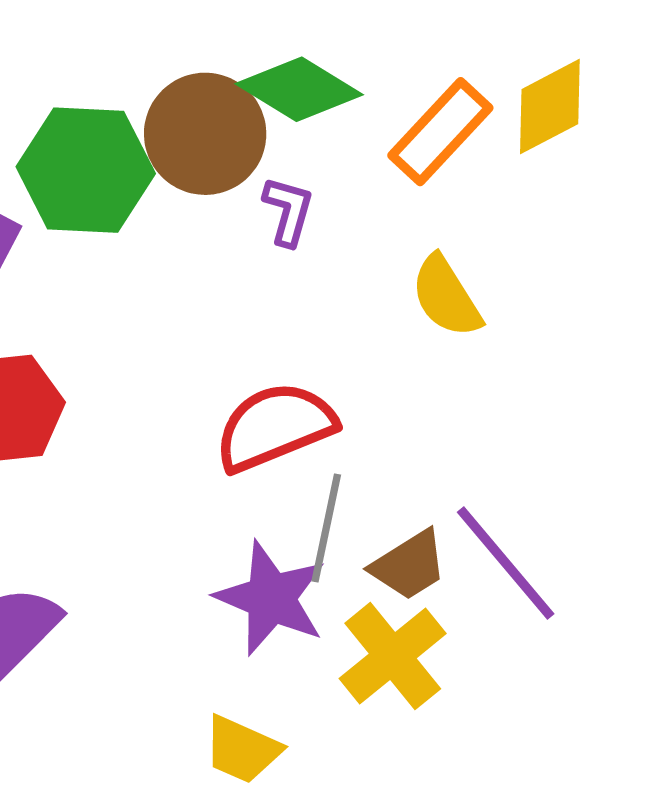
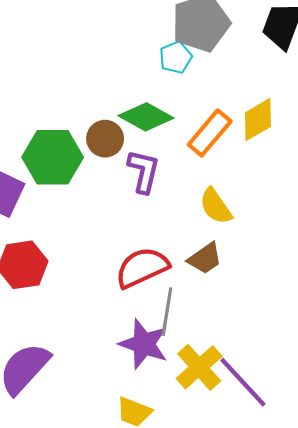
brown circle: (205, 134) -> (105, 139), size x0.7
purple L-shape: (288, 211) -> (144, 171), size x1.4
purple line: (506, 563) -> (243, 382), moved
brown trapezoid: (409, 565) -> (205, 258), moved

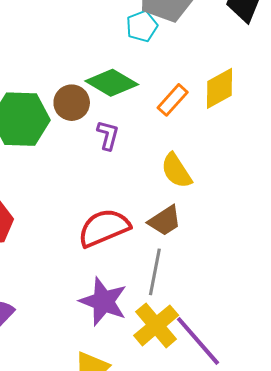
orange rectangle: (210, 133) -> (173, 100), size x0.7
purple L-shape: (144, 171) -> (108, 135), size x0.7
gray line: (167, 312) -> (155, 272), moved

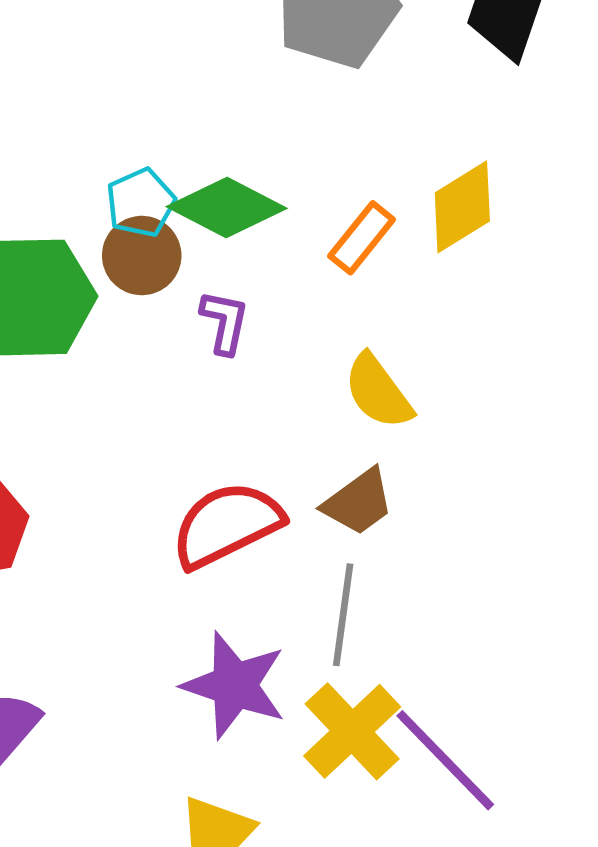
cyan pentagon: (142, 26) -> (141, 203), moved

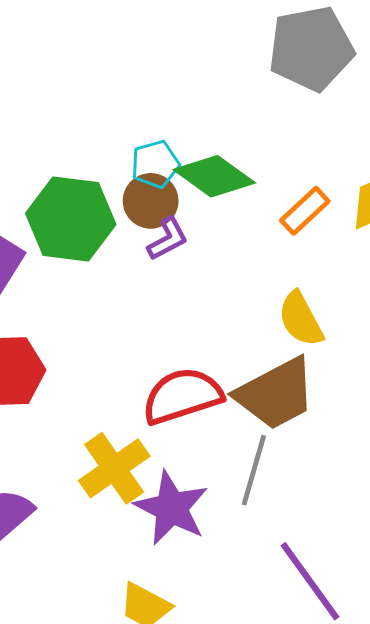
purple L-shape: (225, 322) -> (168, 239), moved, turned 42
brown trapezoid: (358, 502) -> (276, 394), size x1.6
yellow cross: (352, 731) -> (114, 468), moved

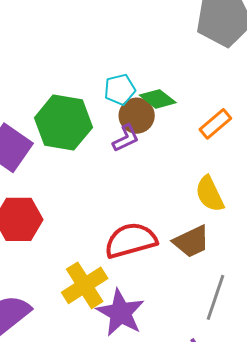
green diamond: (214, 176) -> (158, 99), size x0.7
brown circle: (151, 201) -> (137, 116), moved
brown trapezoid: (276, 394) -> (191, 242), size x0.7
gray line: (254, 470) -> (215, 297), moved

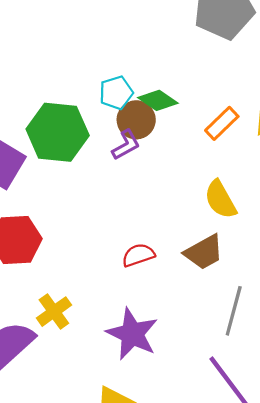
red semicircle: (131, 240) -> (138, 255), size x0.6
yellow cross: (85, 285) -> (54, 312), moved, size x0.7

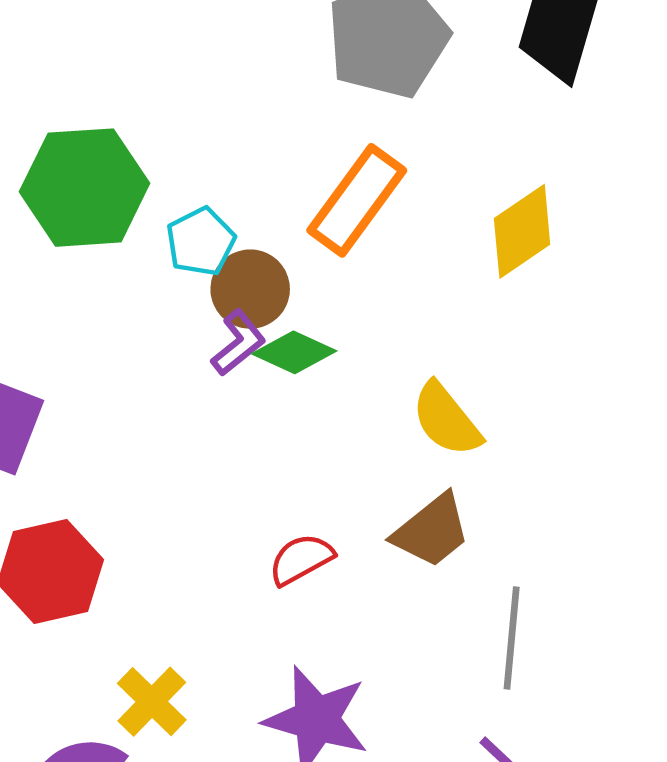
green diamond: (158, 100) -> (294, 352), moved
orange rectangle: (222, 123) -> (357, 200), moved, size x1.5
green hexagon: (58, 132) -> (85, 188), moved

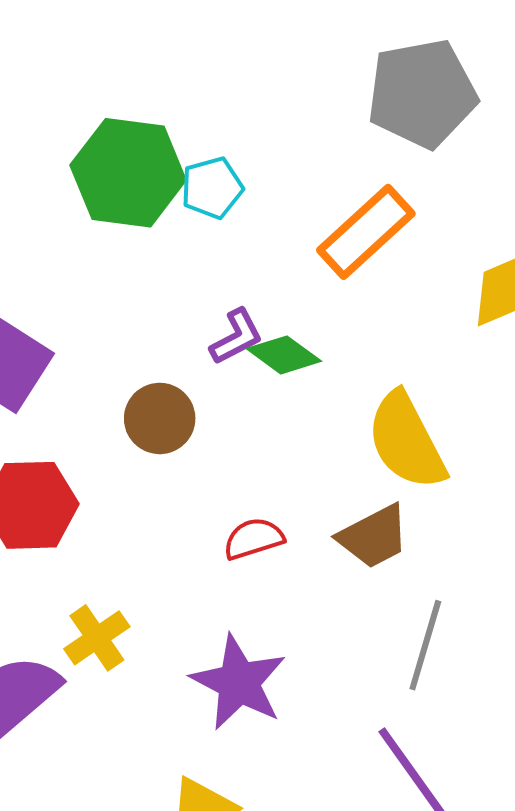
cyan pentagon: (201, 242) -> (212, 188), moved
brown circle: (250, 289) -> (160, 418), moved
yellow semicircle: (446, 419) -> (406, 441), size x1.4

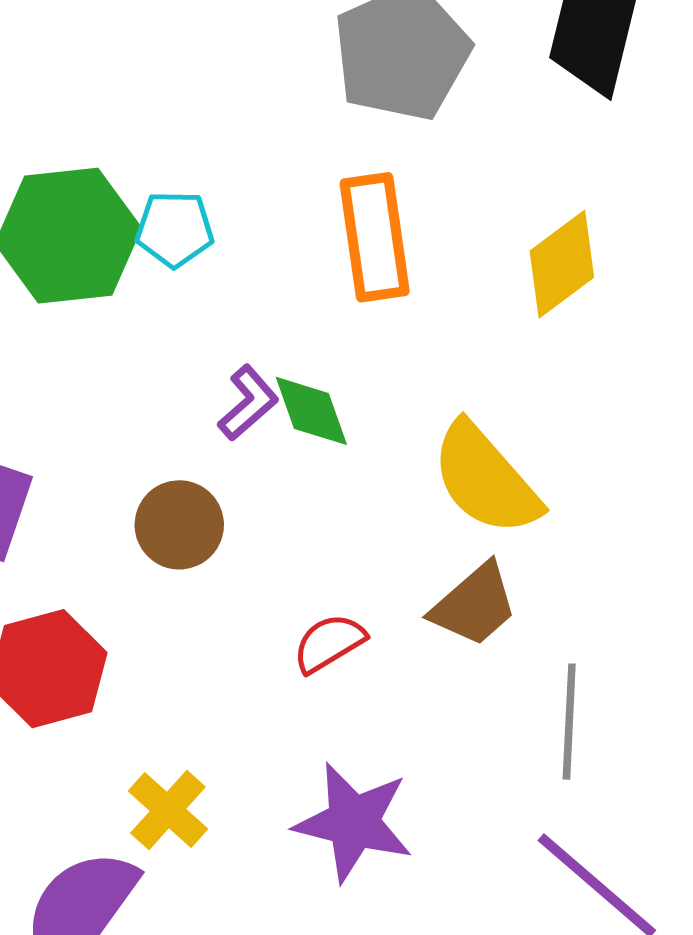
cyan pentagon: (212, 188) -> (175, 229), turned 30
orange rectangle: (366, 232) -> (375, 237), turned -42
green diamond: (284, 355) -> (311, 411), turned 48

